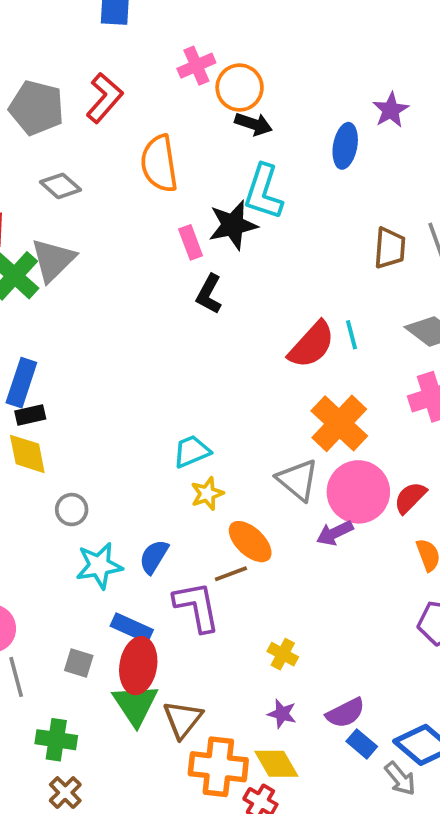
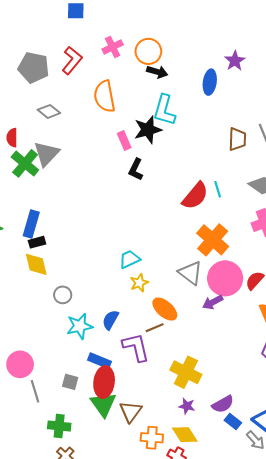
pink cross: (196, 66) -> (113, 47), moved
yellow cross: (283, 654) -> (186, 372), size x1.8
orange cross: (218, 767) -> (152, 438), size x0.7

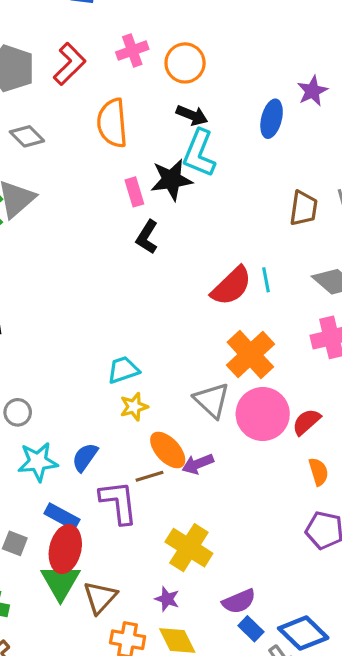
black arrow: (157, 72) -> (192, 115), moved
purple arrow: (213, 302) -> (198, 464), moved
purple star: (187, 406) -> (167, 599), moved

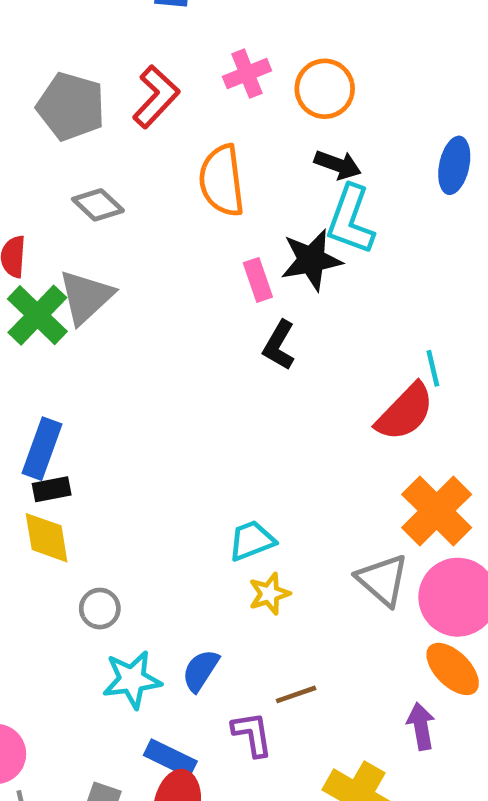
cyan line: (266, 280) -> (433, 368), moved
orange ellipse: (168, 450) -> (453, 669), moved
purple arrow: (198, 464) -> (421, 726), moved, turned 104
purple L-shape: (119, 502) -> (252, 734), size x0.7

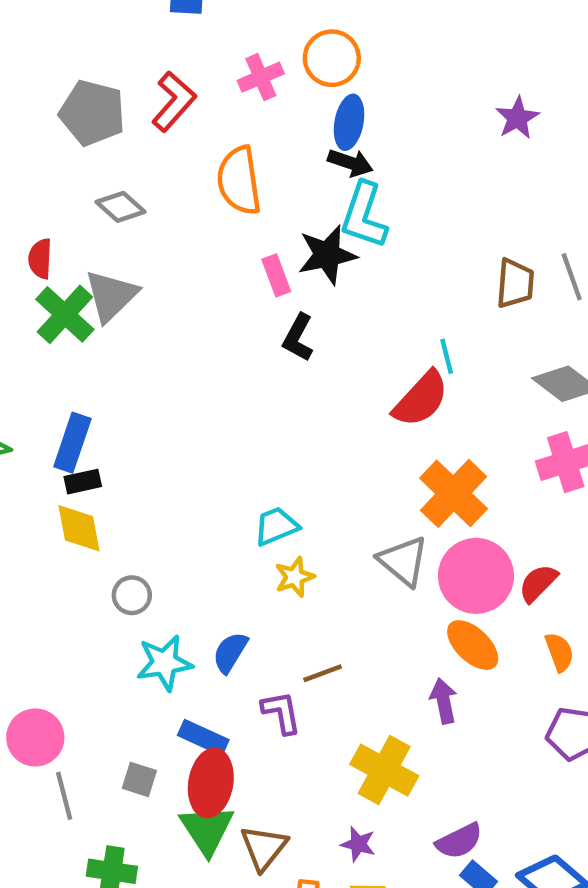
orange circle: (325, 89) -> (332, 58), moved
blue ellipse: (454, 165) -> (349, 122), moved

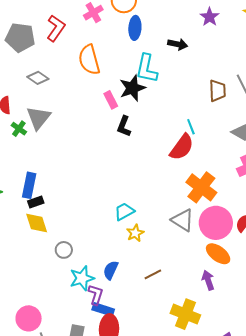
black arrow: (350, 163) -> (178, 44), moved
green cross: (65, 314) -> (19, 129), size x0.6
purple L-shape: (281, 712) -> (96, 295), moved, turned 35

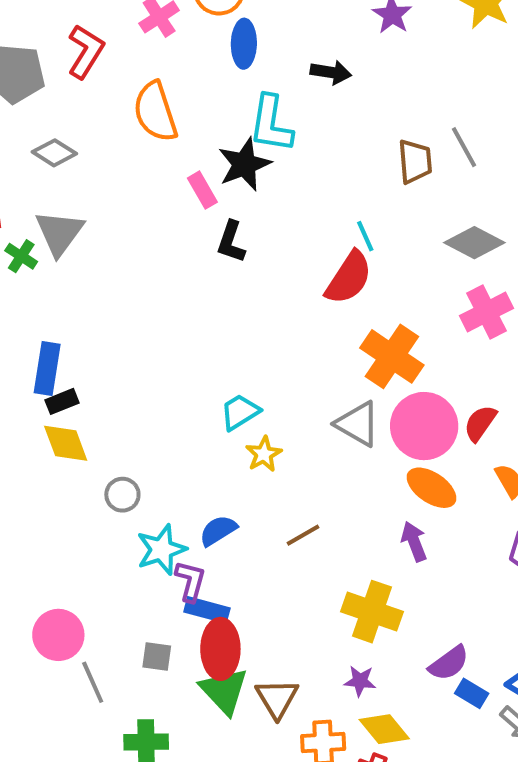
blue semicircle: (111, 270) -> (218, 531), turned 36

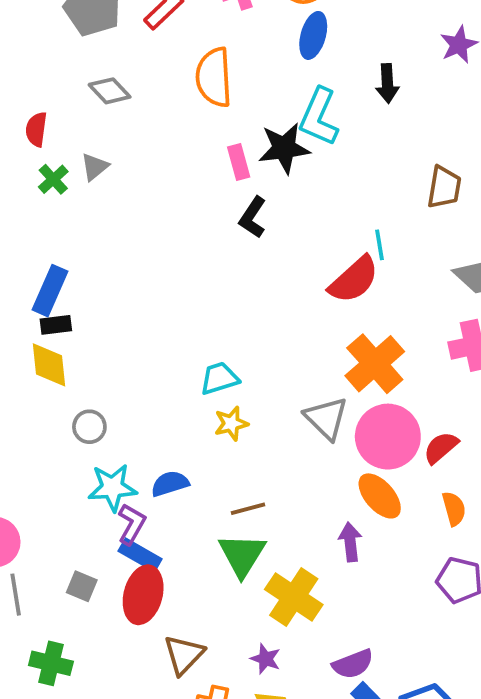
black arrow: (331, 72) -> (387, 83), turned 63
gray triangle: (59, 233) -> (95, 167), size x0.6
green triangle: (224, 691) -> (242, 555), moved

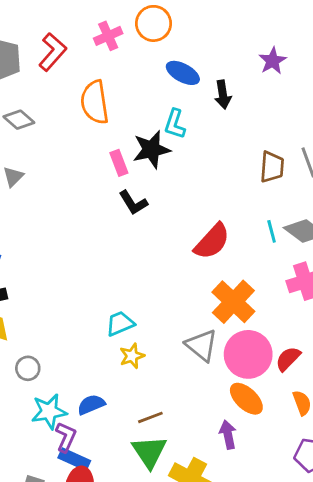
blue ellipse: (313, 35) -> (183, 73), moved, turned -72
cyan L-shape: (319, 117) -> (175, 124), size x0.7
black L-shape: (253, 217) -> (133, 203), turned -60
cyan line: (379, 245) -> (272, 231), moved

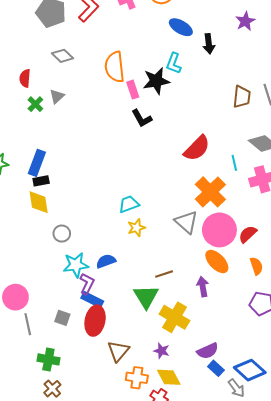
orange semicircle: (95, 102) -> (115, 67), moved
cyan line: (272, 231) -> (234, 163), moved
brown line: (150, 417) -> (164, 274), moved

